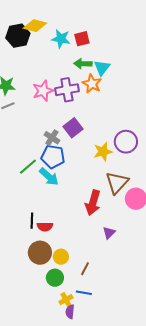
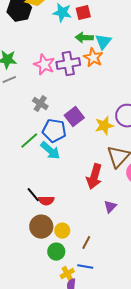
pink star: (43, 91) -> (44, 65), turned -30
purple square: (73, 128) -> (74, 117), moved
gray cross: (52, 138) -> (40, 104), moved
black line: (32, 221) -> (33, 195), turned -42

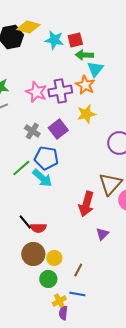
green arrow: (84, 38) -> (84, 55), moved
purple square: (74, 117) -> (58, 129), moved
yellow star: (104, 126) -> (86, 114), moved

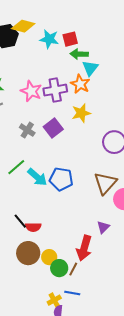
blue pentagon: (46, 158) -> (61, 179), moved
red arrow: (86, 204) -> (84, 248), moved
purple triangle: (102, 234) -> (103, 227), moved
green circle: (48, 279) -> (59, 268), moved

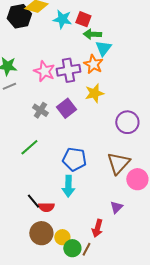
red square: (70, 39) -> (83, 19), turned 35
cyan arrow: (37, 177) -> (68, 186), moved, turned 50
red arrow: (84, 248) -> (97, 228), size x0.7

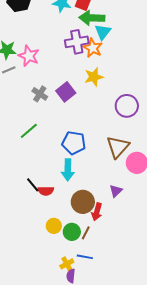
green arrow: (92, 34) -> (92, 18), size x1.4
purple cross: (68, 70) -> (77, 42), moved
pink star: (44, 71) -> (29, 56), moved
brown circle: (41, 233) -> (83, 202), moved
yellow circle: (62, 237) -> (54, 226), moved

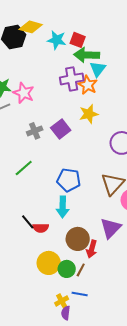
gray cross: (40, 94) -> (35, 131), turned 35
purple triangle: (116, 191) -> (111, 228), size x1.6
yellow circle: (54, 226) -> (49, 263), size x1.5

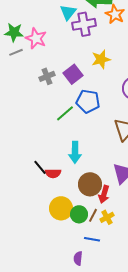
cyan triangle: (98, 69) -> (68, 12), moved
orange star: (88, 85) -> (115, 14), moved
green line: (24, 168) -> (65, 113), moved
blue pentagon: (69, 180) -> (88, 101), moved
yellow cross: (62, 301) -> (107, 217), moved

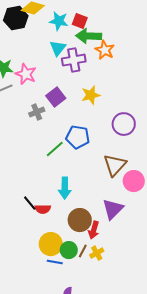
purple square: (73, 74) -> (56, 97), moved
blue line: (92, 239) -> (55, 262), moved

